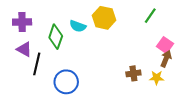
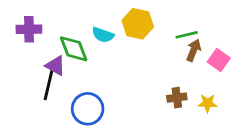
green line: (150, 16) -> (187, 35), moved, turned 42
green diamond: (56, 37) -> (74, 49), turned -40
purple triangle: (24, 49) -> (55, 66), moved
brown arrow: (166, 59) -> (194, 50), moved

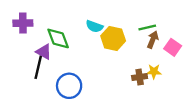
yellow hexagon: (138, 24) -> (113, 38), moved
cyan semicircle: (103, 35) -> (94, 26), moved
yellow star: (208, 103) -> (154, 71), moved

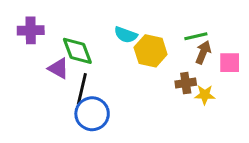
pink square: (173, 47) -> (230, 63), turned -35
black line: (38, 67) -> (82, 89), moved
brown cross: (140, 77) -> (186, 83), moved

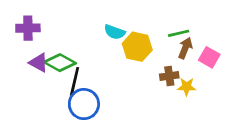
green diamond: (77, 51) -> (60, 63), moved, turned -40
pink square: (230, 63) -> (209, 57), turned 30
purple triangle: (58, 68) -> (39, 63), moved

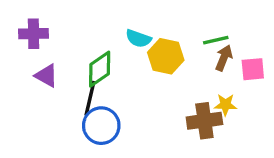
pink square: (209, 57) -> (253, 69), turned -35
green diamond: (60, 63) -> (100, 69), moved, turned -64
brown cross: (169, 76) -> (204, 121), moved, size x1.5

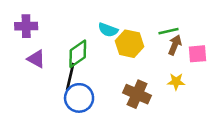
brown cross: (204, 121) -> (137, 94), moved, turned 32

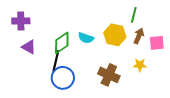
cyan semicircle: (108, 30) -> (86, 38), moved
green line: (169, 31) -> (134, 15), moved, turned -63
yellow hexagon: (129, 44) -> (115, 35), moved

